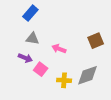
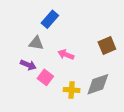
blue rectangle: (30, 13) -> (50, 19), moved

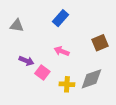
blue rectangle: (50, 19) -> (61, 18), moved
gray triangle: (36, 43) -> (17, 26), moved

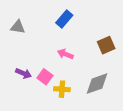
purple arrow: (26, 61) -> (23, 73), moved
yellow cross: (67, 84) -> (62, 89), moved

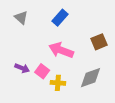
gray triangle: (18, 27) -> (21, 18), moved, turned 32
pink arrow: (65, 54) -> (61, 50), size x1.6

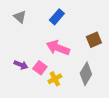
gray diamond: (91, 78) -> (86, 74), turned -40
yellow cross: (58, 83) -> (55, 79), turned -32

